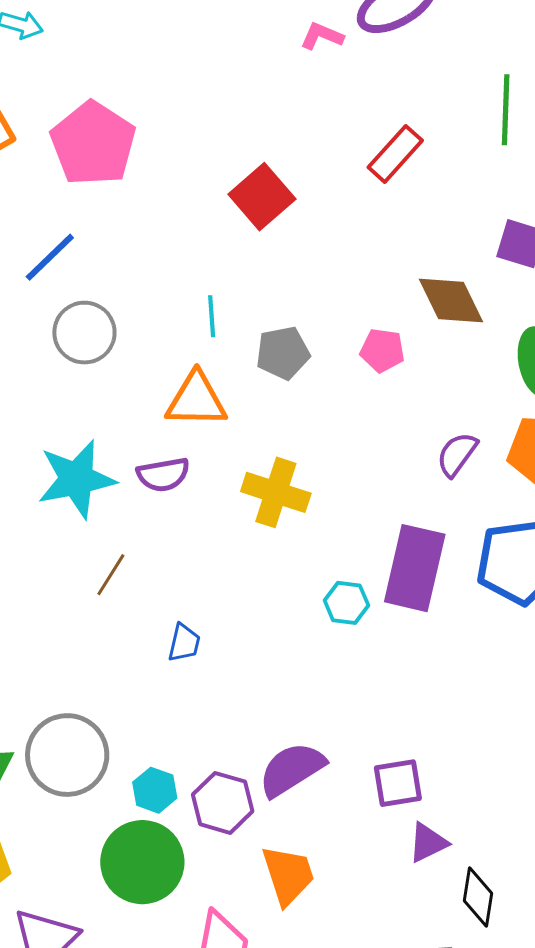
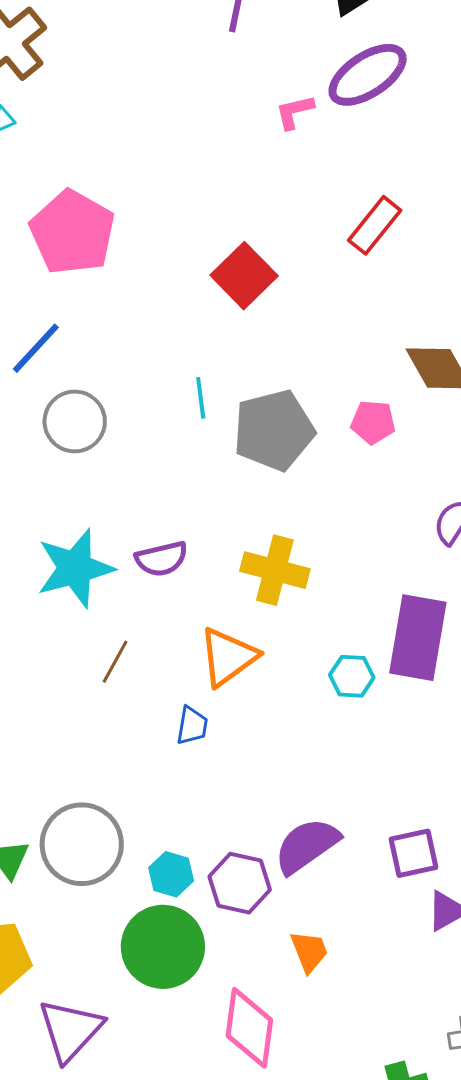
pink L-shape: (322, 36) -> (295, 112), turned -33
gray pentagon: (283, 353) -> (274, 430), size x1.5
orange triangle: (196, 400) -> (228, 657), moved, turned -34
orange trapezoid: (288, 875) -> (309, 951), size x0.7

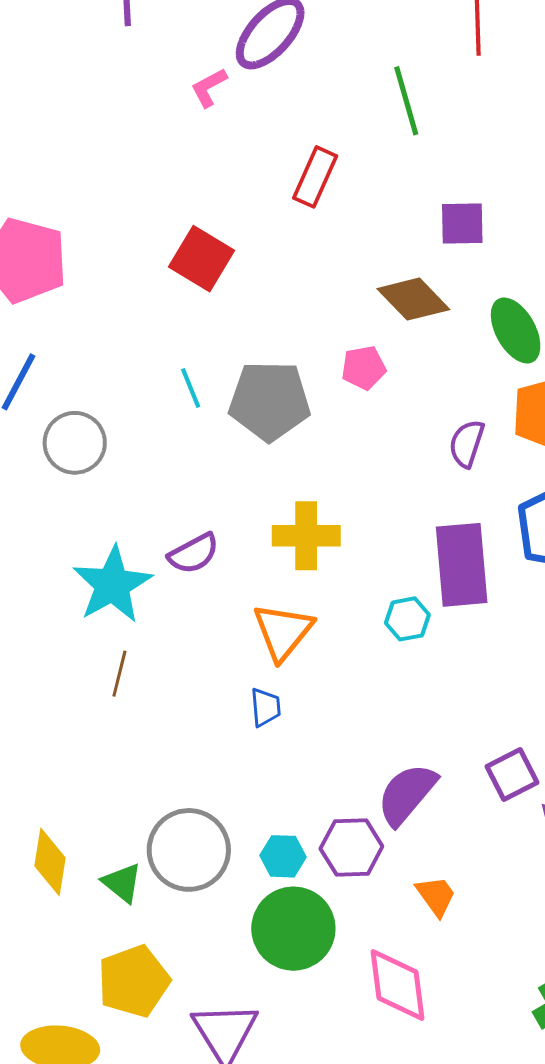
gray pentagon: (274, 430) -> (270, 401), turned 30
brown line: (115, 662) -> (119, 674), moved

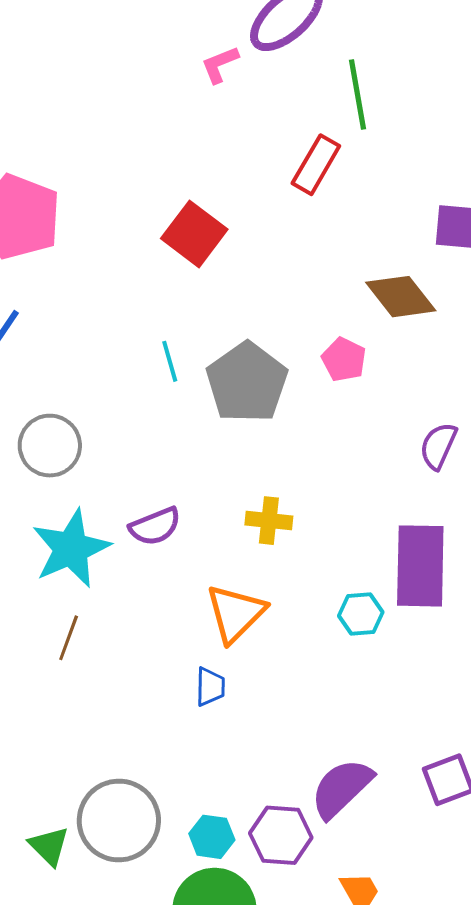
green line: (406, 101) -> (357, 95), moved
pink pentagon: (364, 368) -> (344, 360), turned 30
gray pentagon: (270, 401) -> (247, 382), turned 30
gray circle: (75, 443) -> (50, 446), moved
yellow cross: (306, 536) -> (269, 521), size x0.7

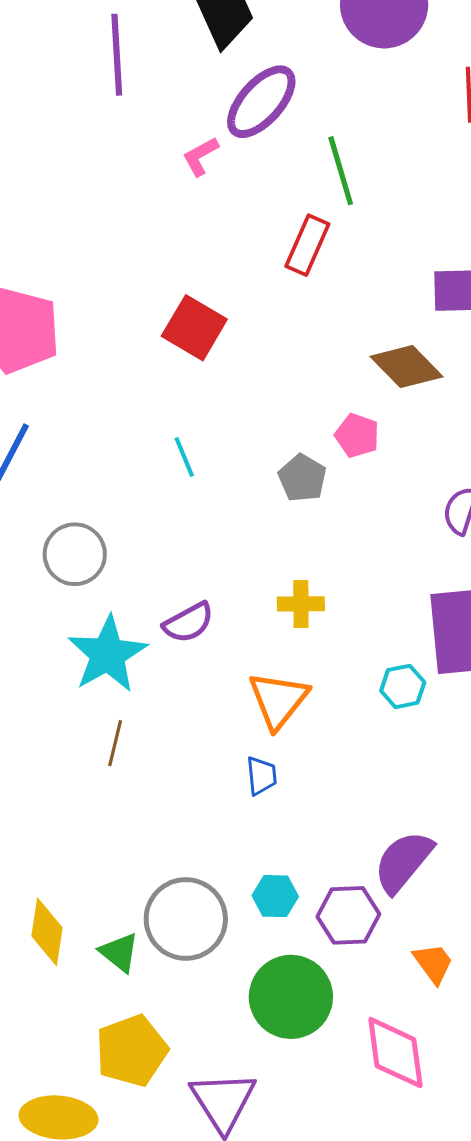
gray pentagon: (247, 382) -> (302, 478), moved, size x0.6
cyan hexagon: (212, 837) -> (275, 896), moved

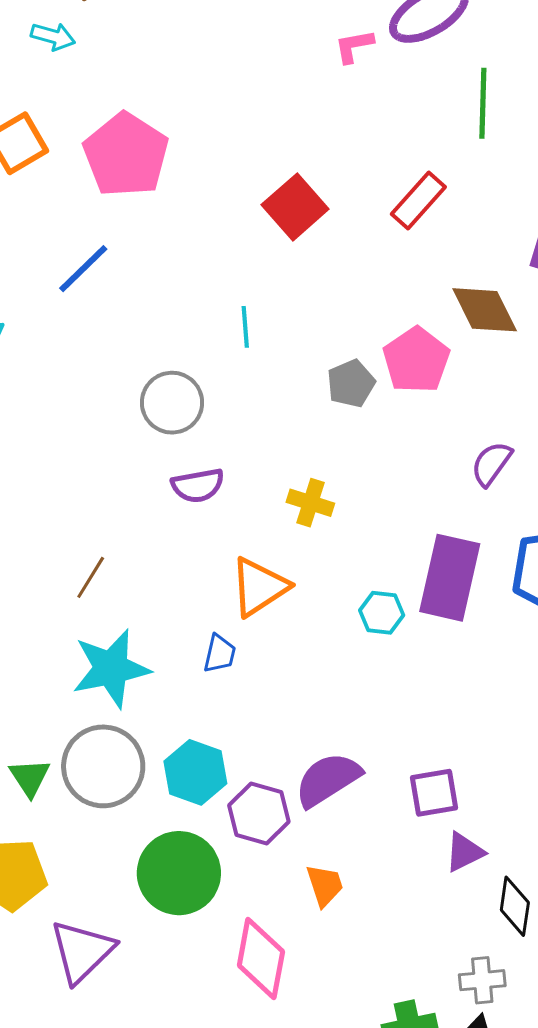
red rectangle: (307, 245) -> (418, 201), moved
pink pentagon: (357, 436) -> (416, 360), size x1.5
gray circle: (75, 554) -> (172, 403), moved
cyan star: (107, 654) -> (111, 668), moved
cyan hexagon: (275, 896) -> (195, 772), size x1.4

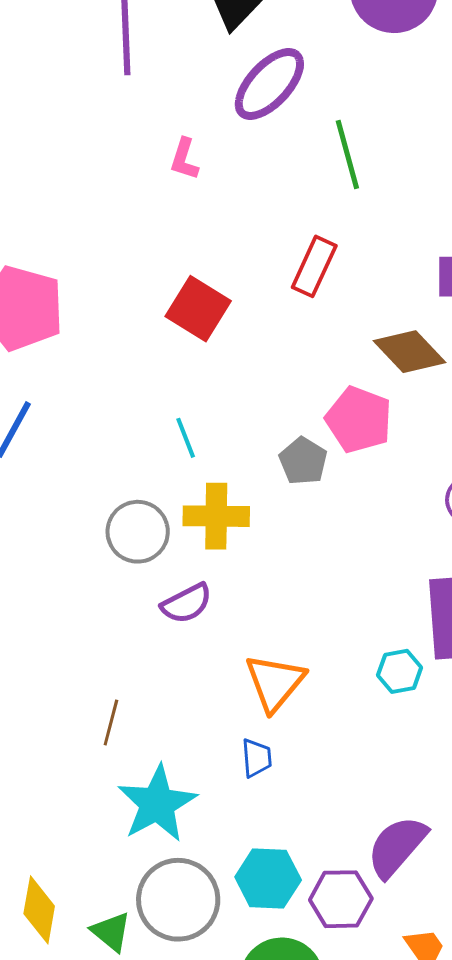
pink L-shape: (354, 46) -> (184, 159), moved, turned -45
yellow cross: (310, 503) -> (216, 516), moved, size x1.4

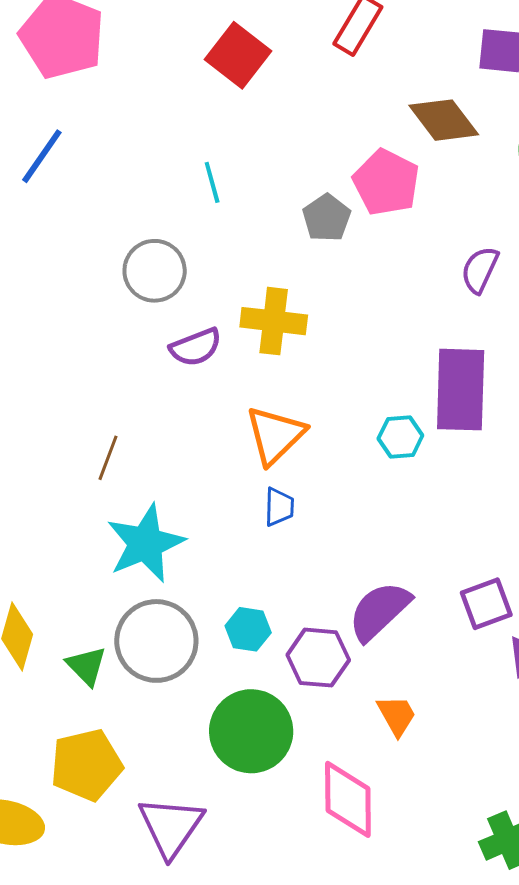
yellow cross: (216, 516) -> (274, 321), moved
blue trapezoid: (257, 758) -> (279, 507), moved
cyan hexagon: (268, 879) -> (248, 629), size x0.7

